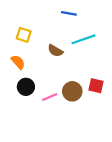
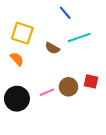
blue line: (69, 13) -> (65, 13), turned 40
yellow square: (24, 35) -> (22, 33), size x1.5
black circle: (26, 87) -> (17, 99), moved, size x1.5

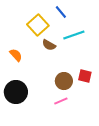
yellow square: (22, 33) -> (38, 25), moved, turned 30
pink line: (47, 92) -> (61, 101), moved

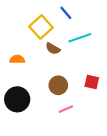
orange semicircle: (16, 55) -> (17, 59), turned -48
brown circle: (64, 81) -> (58, 85), moved

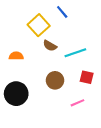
cyan line: (80, 38) -> (75, 53), moved
pink line: (66, 109) -> (77, 103), moved

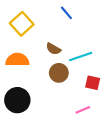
yellow square: (39, 25) -> (22, 24), moved
orange semicircle: (16, 56) -> (17, 60), size x1.5
brown circle: (55, 80) -> (59, 73), moved

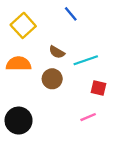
brown circle: (59, 73) -> (52, 79), moved
black circle: (17, 100) -> (19, 121), moved

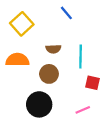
brown semicircle: (57, 52) -> (53, 49), turned -32
cyan line: (86, 60) -> (81, 57), turned -70
black circle: (19, 121) -> (39, 104), moved

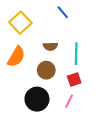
orange semicircle: (17, 60) -> (16, 57), turned 120
red square: (93, 83) -> (74, 79), moved, turned -32
pink line: (83, 110) -> (69, 101), moved, turned -40

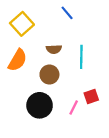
red square: (74, 79) -> (91, 97), moved

